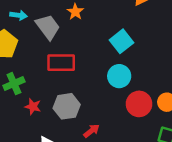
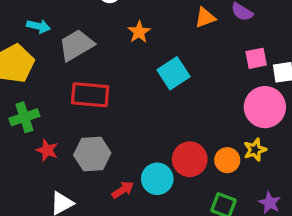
orange star: (75, 12) -> (139, 32), moved
gray trapezoid: (48, 27) -> (76, 45), turned -88
cyan circle: (119, 76) -> (157, 179), moved

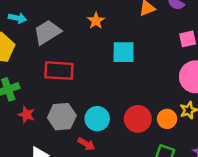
cyan square: (174, 73) -> (124, 52), turned 35
cyan circle: (157, 179) -> (97, 119), moved
red arrow: (123, 190) -> (86, 144), turned 66

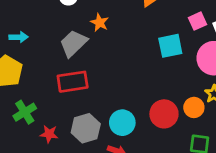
gray trapezoid: (47, 32) -> (73, 43), moved
cyan square: (124, 52) -> (170, 46), moved

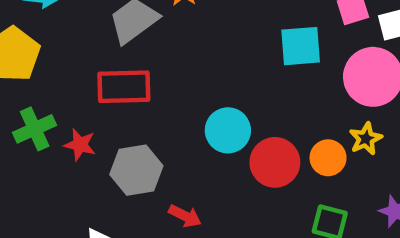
cyan circle: (122, 123) -> (228, 130), moved
red star: (49, 134) -> (80, 145), moved

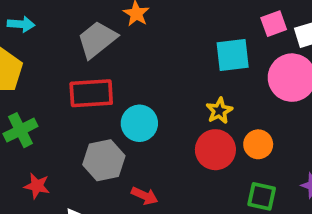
cyan circle: (228, 130) -> (139, 123), moved
yellow star: (366, 139) -> (219, 111), moved
red star: (80, 145) -> (37, 186), moved

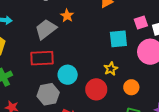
red circle: (215, 150) -> (96, 89), moved

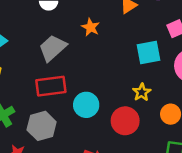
orange star: (67, 16) -> (91, 27), moved
gray hexagon: (48, 94) -> (42, 126), moved

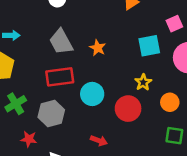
orange star: (91, 27) -> (98, 48), moved
gray trapezoid: (53, 48) -> (61, 42), turned -76

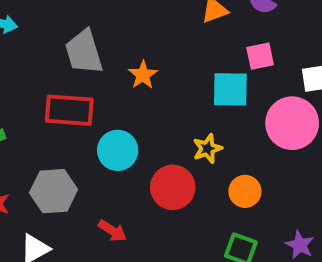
pink square: (174, 24) -> (260, 56), moved
gray hexagon: (51, 114) -> (54, 191), moved

